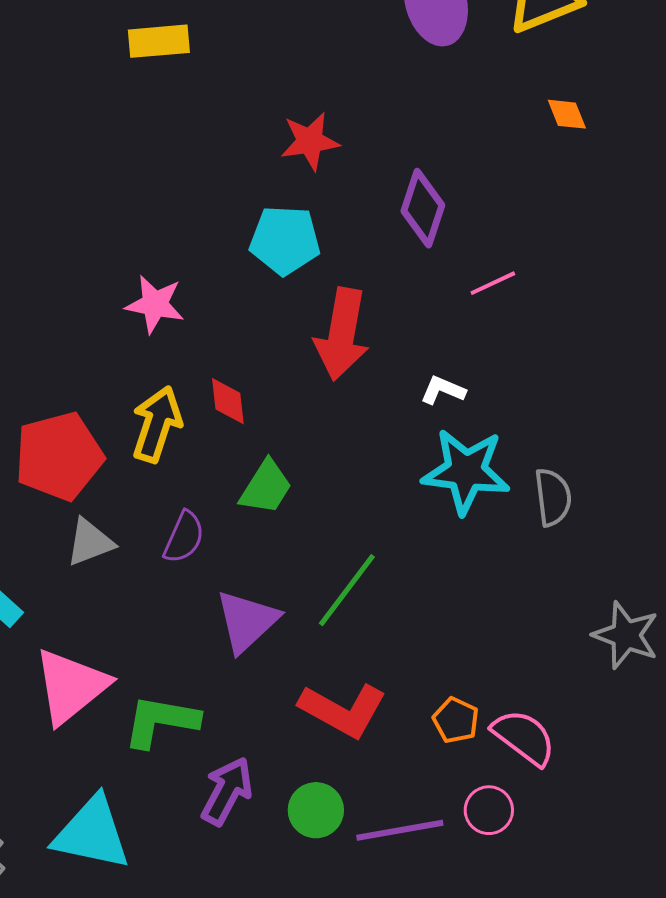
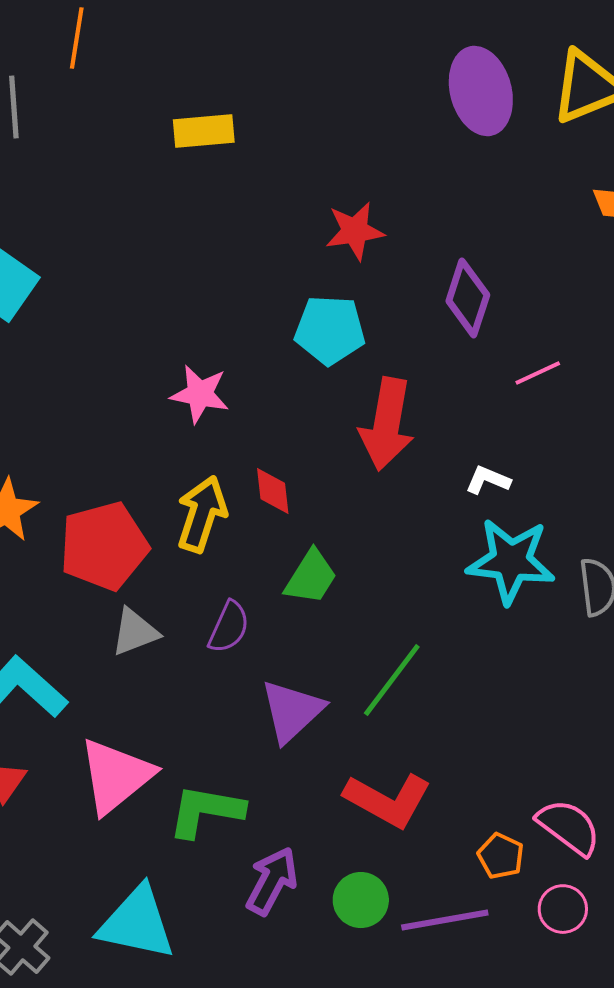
orange pentagon: (456, 720) -> (501, 856), moved
pink circle: (489, 810) -> (563, 909), moved

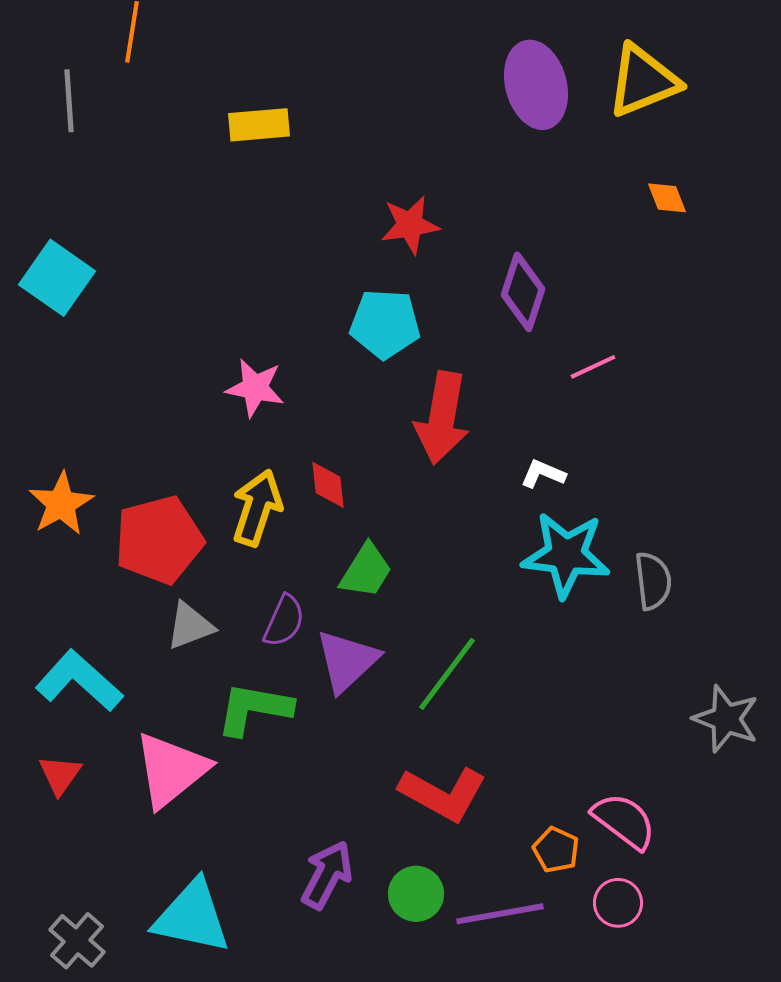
purple triangle: (292, 711) -> (347, 661), moved
green L-shape: (206, 811) -> (254, 709), moved

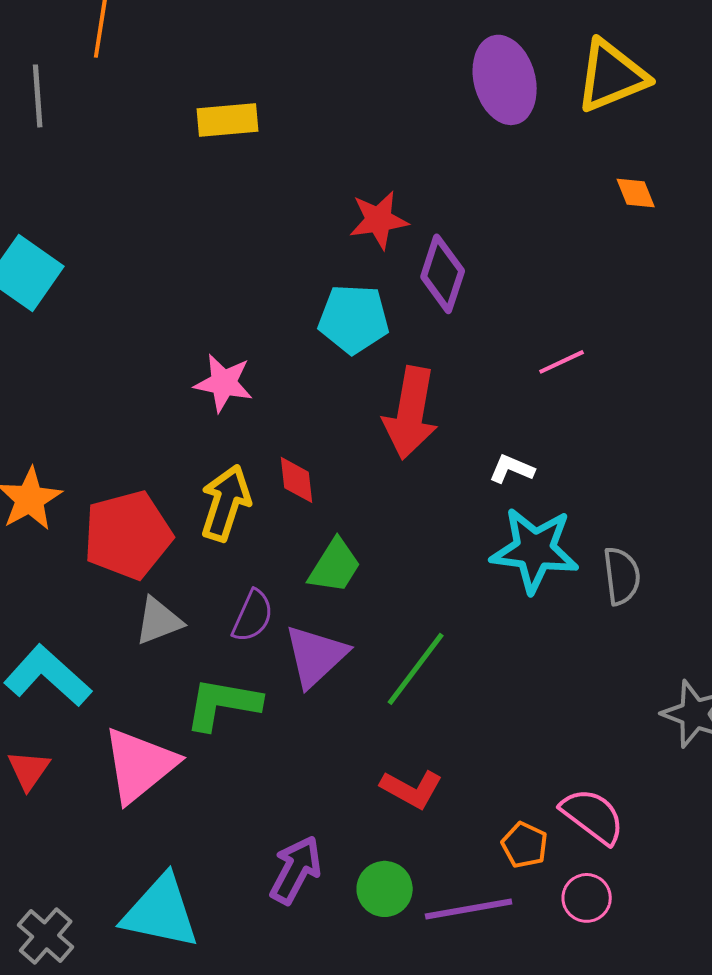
purple diamond: (523, 292) -> (443, 274), moved
red L-shape: (443, 794) -> (412, 789), size x0.7

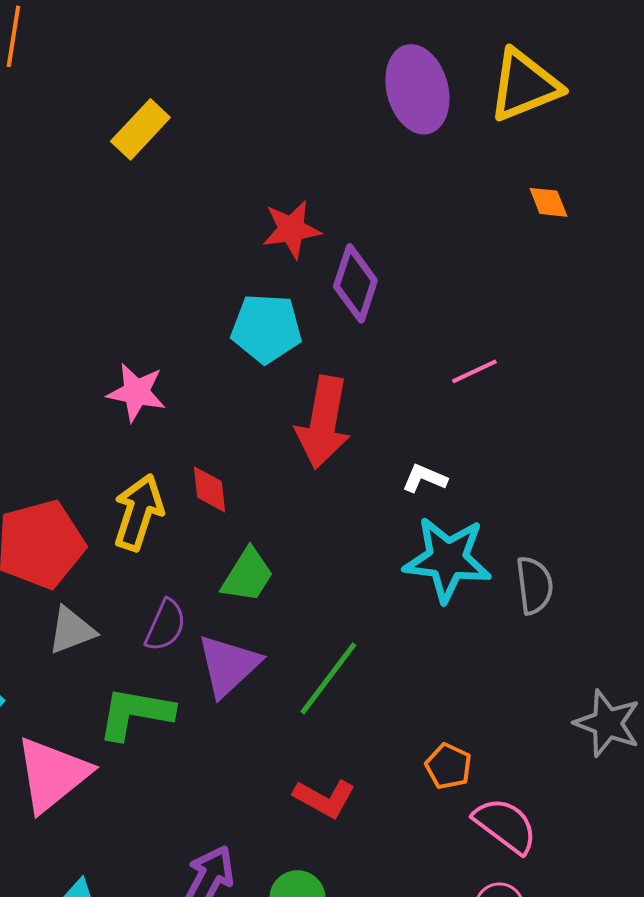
yellow rectangle: (228, 120) -> (140, 129), turned -42
orange pentagon: (525, 845) -> (448, 766), moved

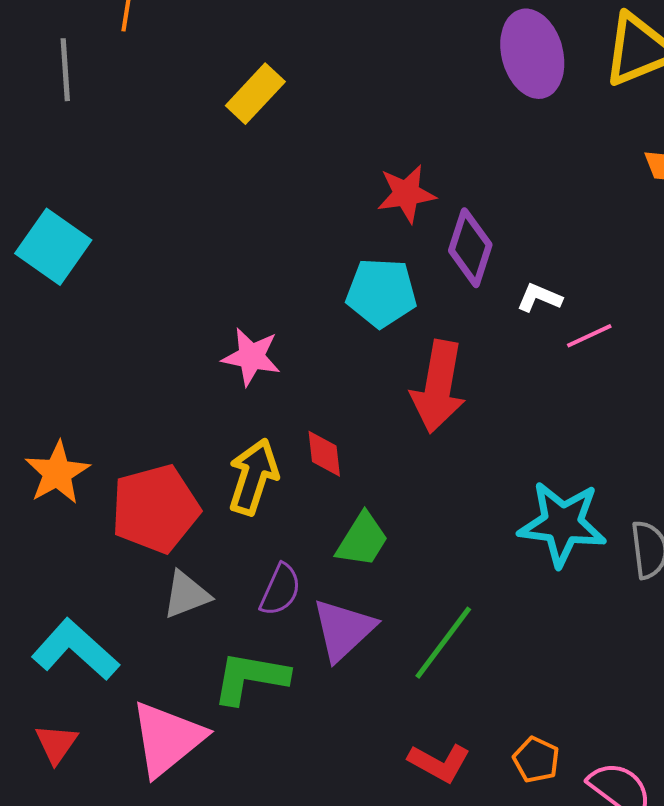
white L-shape: (424, 478) -> (539, 298), moved
orange pentagon: (448, 766) -> (536, 760), moved

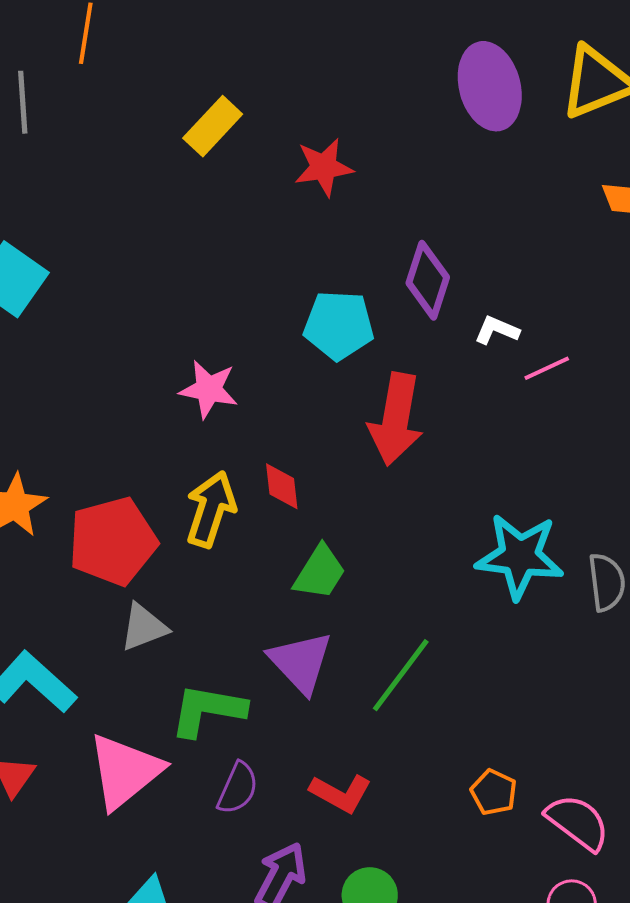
red star: (406, 194) -> (324, 167), moved
purple semicircle: (280, 590) -> (238, 788), moved
purple triangle: (343, 630) -> (301, 662), turned -30
red L-shape: (439, 763) -> (341, 793), moved

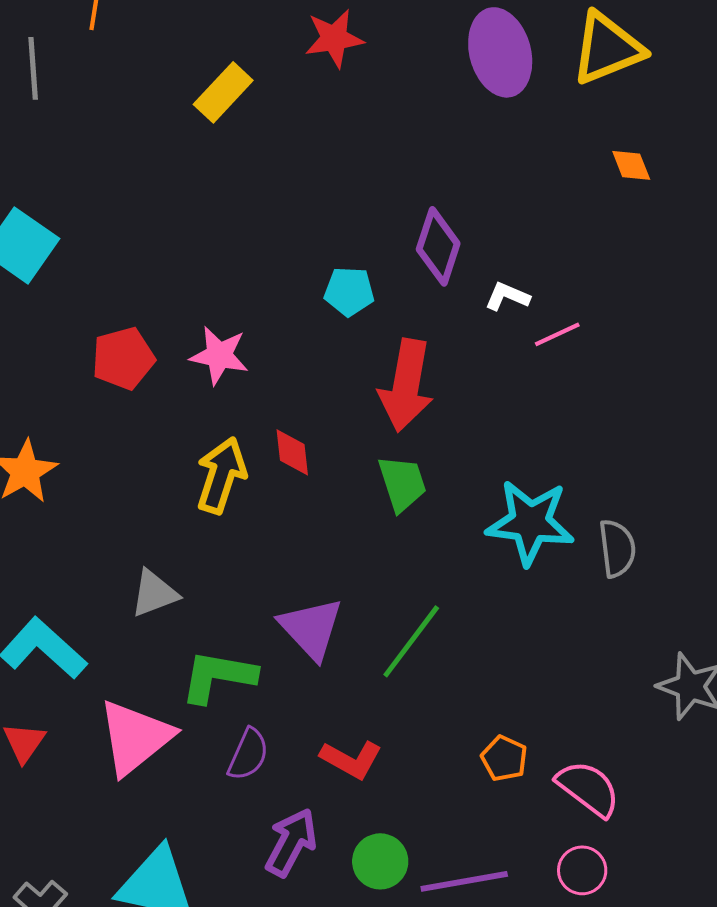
red star: (324, 167) -> (334, 38), moved
cyan pentagon: (339, 325) -> (349, 291), size x0.7
red pentagon: (113, 541) -> (123, 358), moved, size x0.7
green trapezoid: (320, 572) -> (402, 483), moved, turned -50

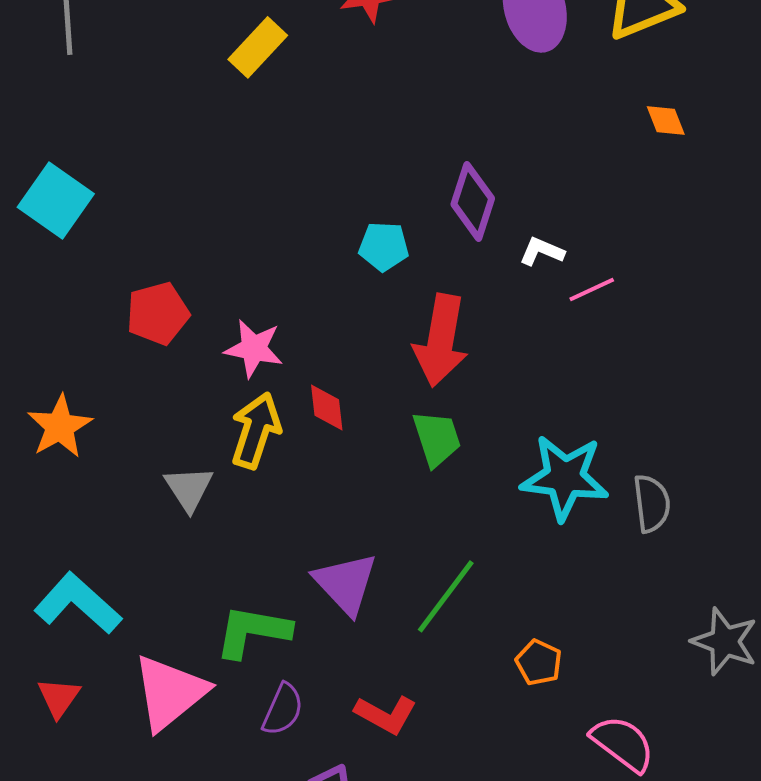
pink star: (219, 355) -> (254, 348), moved
gray triangle: (154, 593) -> (189, 488), moved, turned -42
orange pentagon: (504, 758) -> (539, 662), moved

